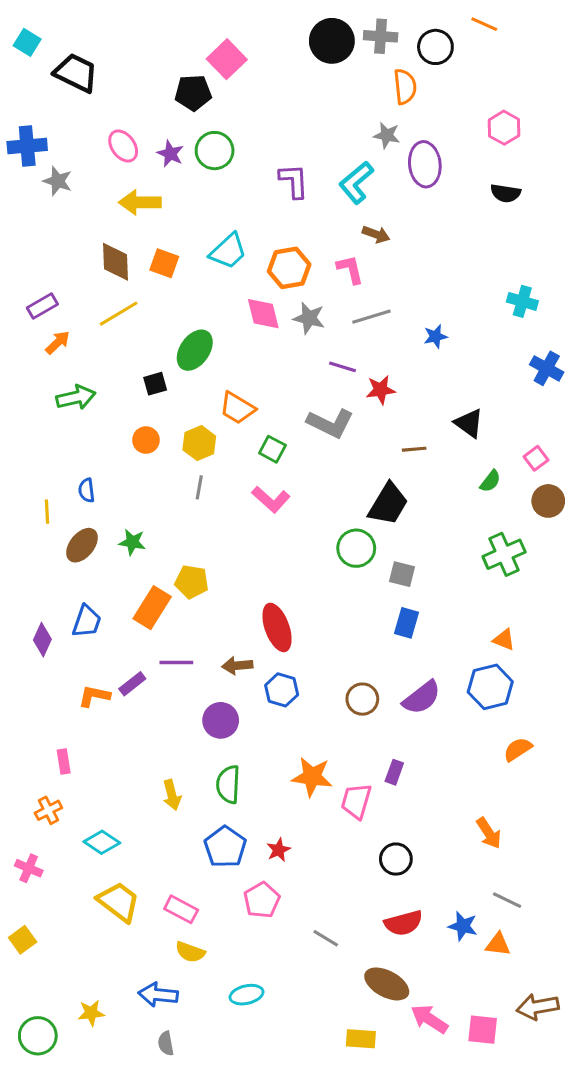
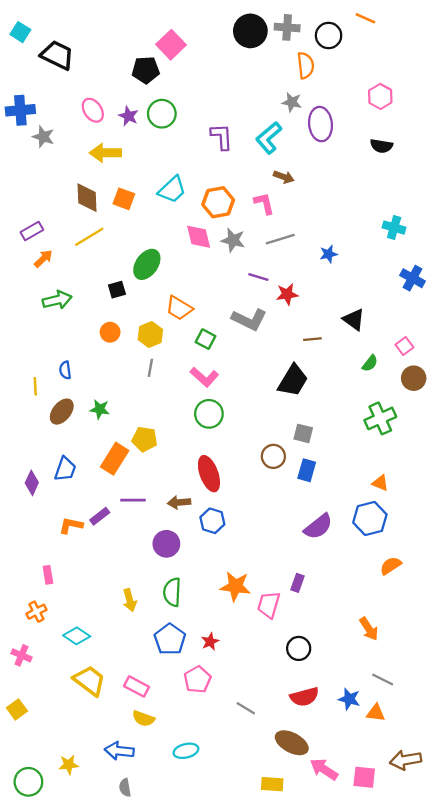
green circle: (356, 548) -> (209, 414), moved
brown circle: (362, 699) -> (273, 456), moved

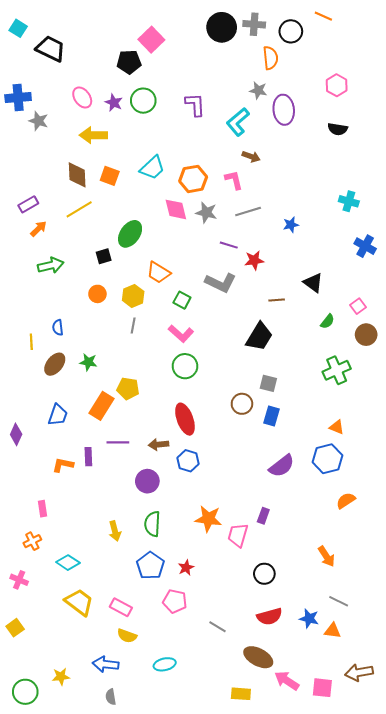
purple L-shape: (222, 137) -> (195, 105), moved
purple diamond: (32, 483) -> (16, 434), moved
purple rectangle: (100, 516) -> (88, 457), turned -54
pink pentagon: (197, 680) -> (175, 601), turned -30

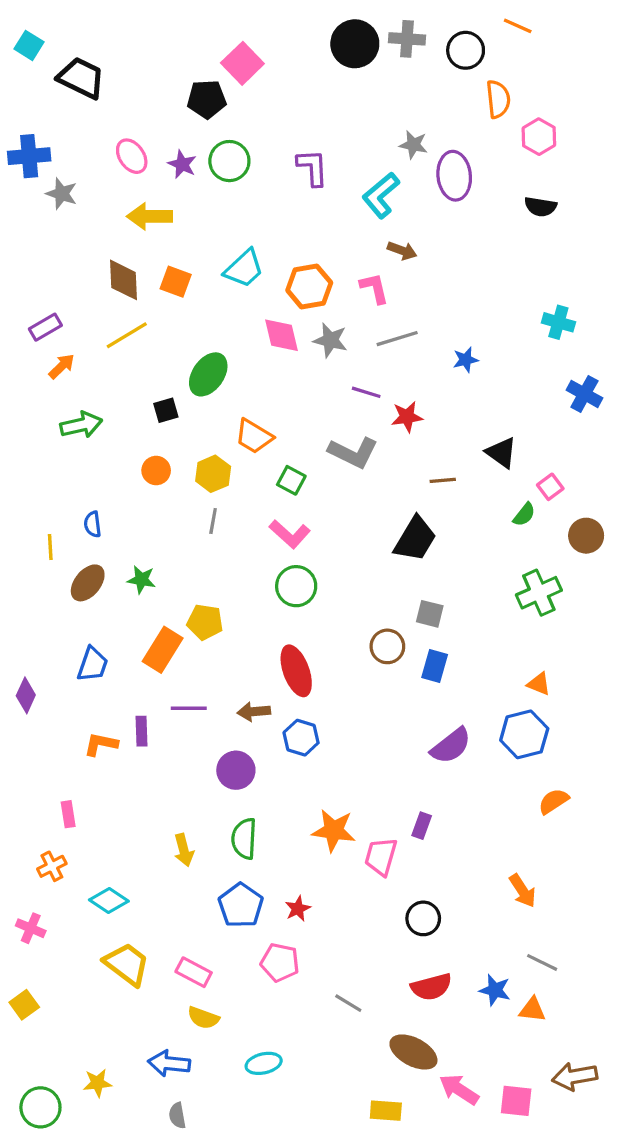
orange semicircle: (270, 58) -> (498, 99), moved
pink square: (358, 306) -> (550, 487), moved

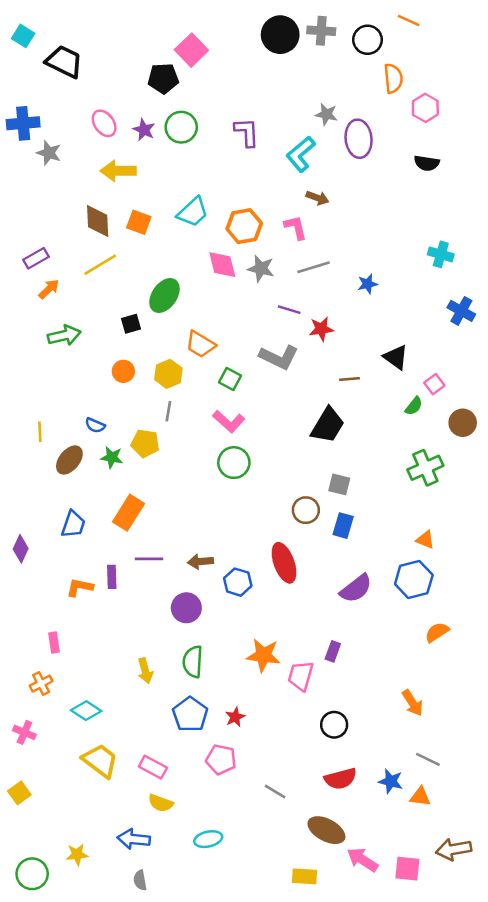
blue semicircle: (93, 524) -> (95, 425), moved, turned -60
yellow pentagon: (205, 622) -> (145, 443), moved
red ellipse: (296, 671) -> (284, 563), moved

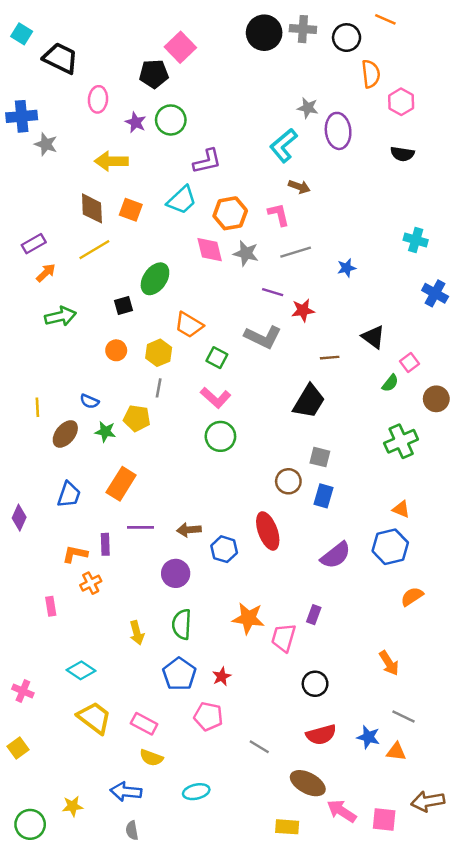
pink ellipse: (104, 123) -> (98, 99), moved, turned 40
purple L-shape: (247, 132) -> (207, 161), moved, turned 80
orange cross: (41, 684) -> (91, 583), moved

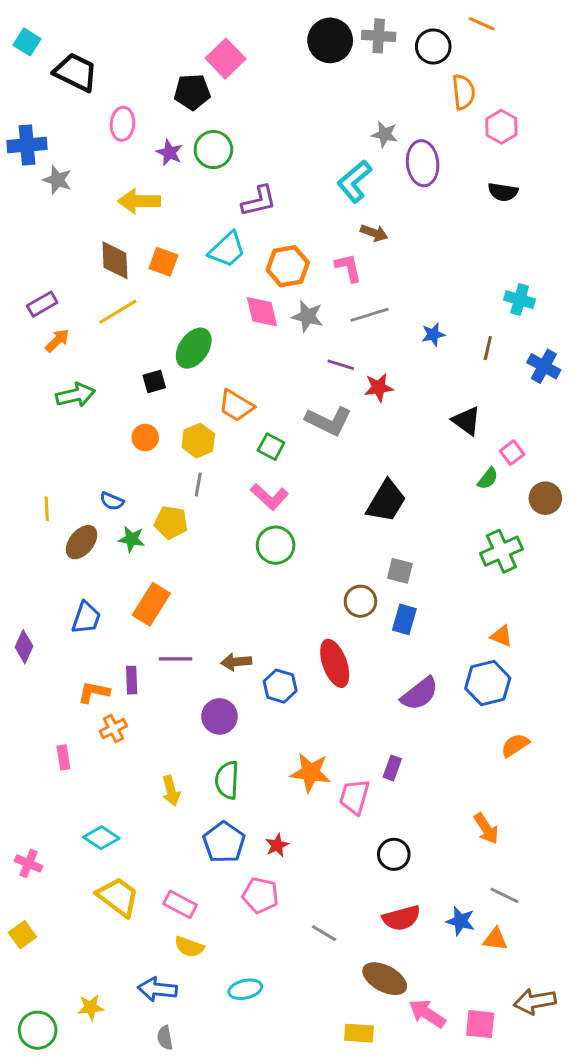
brown line: (330, 358) -> (488, 348), moved, turned -72

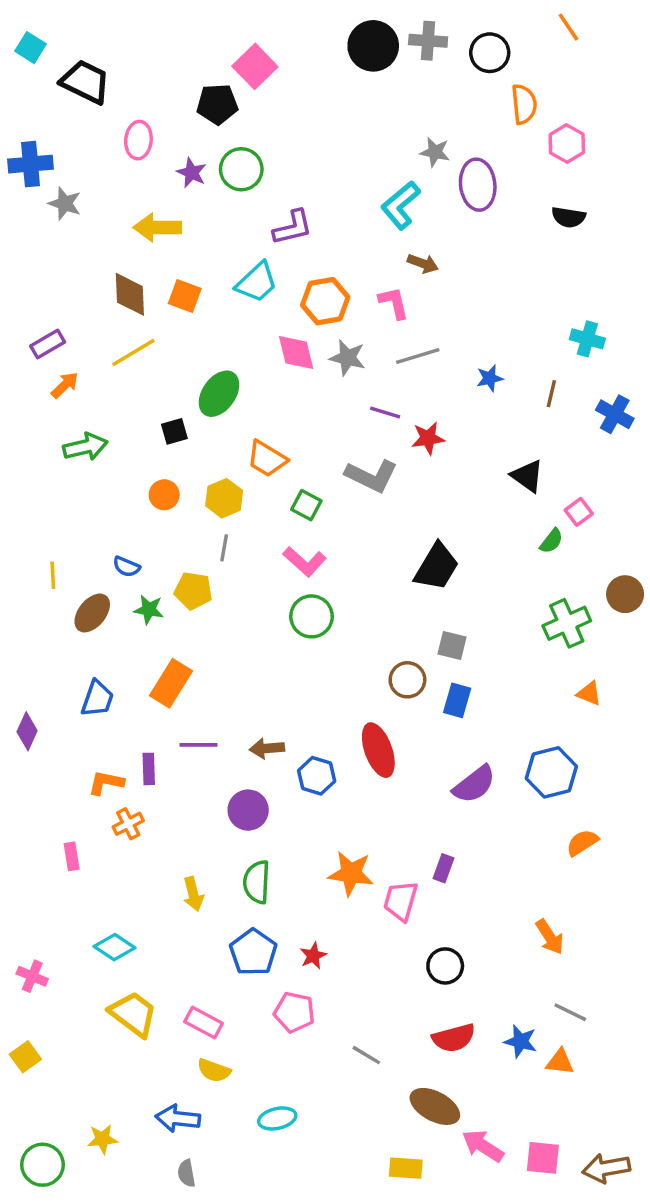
orange line: (482, 24) -> (569, 27), moved, turned 32
brown circle: (545, 498) -> (625, 594), moved
orange triangle: (501, 636) -> (589, 694), moved
brown arrow: (535, 1001) -> (606, 1168), moved

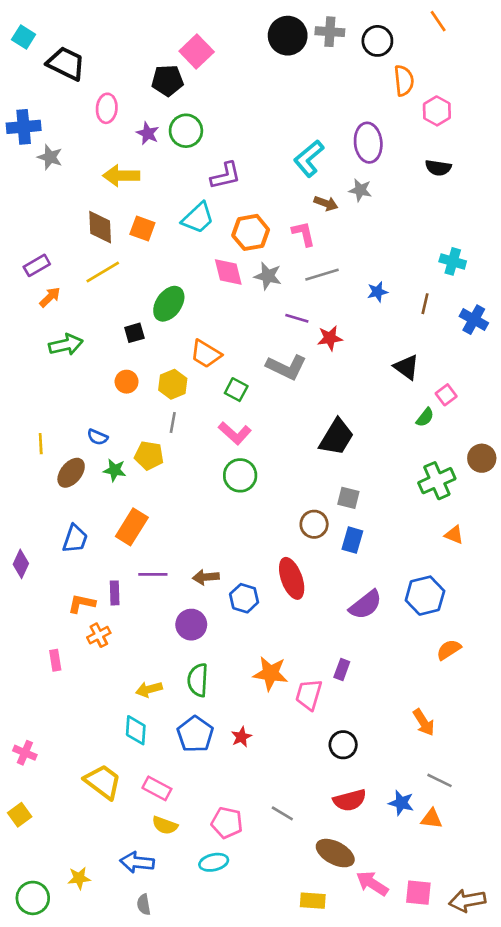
gray star: (435, 152) -> (360, 190), moved
yellow arrow: (193, 894) -> (149, 689), turned 90
cyan diamond: (114, 947) -> (136, 730), moved, turned 60
pink pentagon: (294, 1012) -> (227, 823), moved

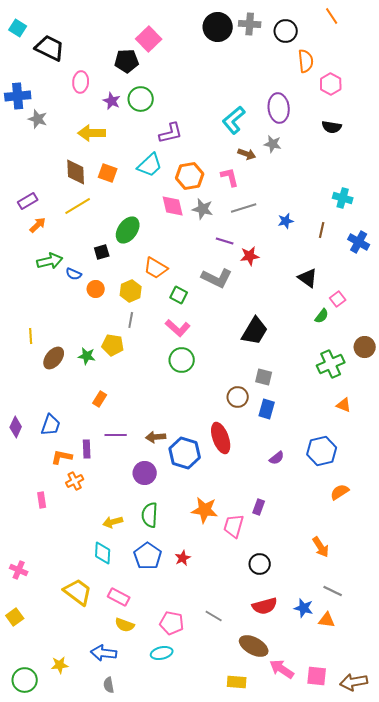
blue semicircle: (97, 437) -> (74, 274), moved
orange rectangle: (132, 527) -> (100, 399), size x0.6
blue trapezoid: (75, 539) -> (51, 425), moved
blue hexagon: (244, 598) -> (185, 453), size x1.4
purple semicircle: (366, 605) -> (277, 458), size x0.6

